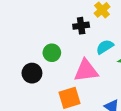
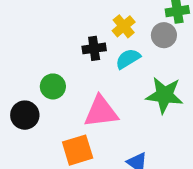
cyan semicircle: (105, 47) -> (128, 59), moved

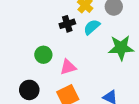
pink triangle: (101, 112) -> (68, 67), moved, size x0.7
black circle: (25, 115) -> (29, 90), moved

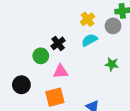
black cross: (67, 24) -> (58, 43), moved, turned -32
green star: (121, 48) -> (112, 64), size x0.6

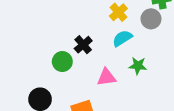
green star: (112, 64) -> (138, 66), moved
pink triangle: (61, 72) -> (107, 77), moved

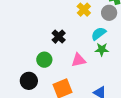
cyan semicircle: (122, 38) -> (99, 34), moved
green circle: (62, 62) -> (44, 60), moved

